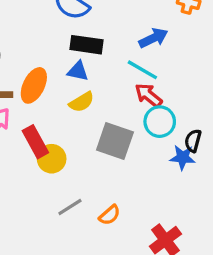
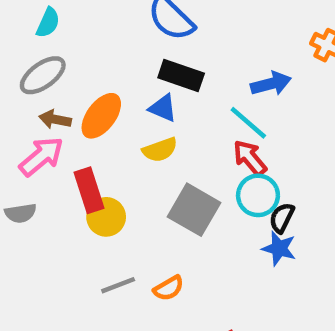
black semicircle: (193, 141) -> (282, 218), moved
orange semicircle: (110, 215) -> (169, 288), moved

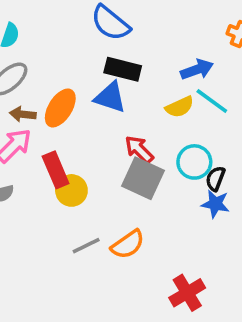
blue triangle: (163, 108) -> (110, 97), size x1.4
cyan line: (248, 123) -> (212, 101), moved
yellow semicircle: (160, 150) -> (180, 107), moved
red arrow: (250, 158) -> (139, 150), moved
orange semicircle: (169, 288) -> (128, 244), size x1.4

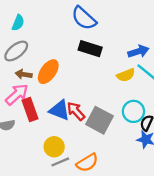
blue triangle: (110, 97) -> (59, 110), moved
red arrow: (139, 150) -> (76, 111), moved
red rectangle: (56, 170) -> (30, 110), moved
yellow circle: (71, 190) -> (54, 147), moved

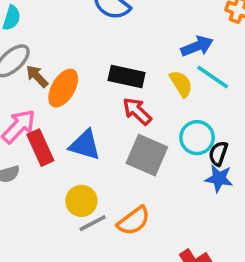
black rectangle: (90, 49) -> (127, 76), moved
brown arrow: (24, 74) -> (37, 76), moved, turned 42
yellow semicircle: (126, 75) -> (181, 84), turned -96
red arrow: (76, 111) -> (137, 111), moved

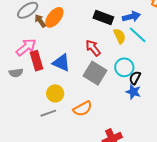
black rectangle: (127, 76) -> (103, 17), moved
orange ellipse: (63, 88) -> (54, 17), moved
gray line: (93, 223) -> (48, 113), moved

